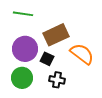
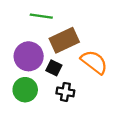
green line: (23, 14) -> (41, 16), moved

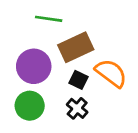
black square: (54, 68) -> (79, 80), moved
black cross: (65, 92) -> (77, 108), turned 30

